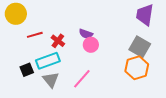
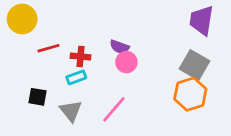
red cross: (58, 41) -> (81, 57), turned -32
cyan rectangle: (48, 61) -> (76, 77), moved, size x0.6
black square: (27, 70) -> (37, 97), turned 32

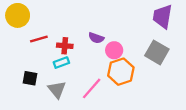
pink circle: (126, 62) -> (114, 50), moved
orange hexagon: (190, 94) -> (121, 72), moved

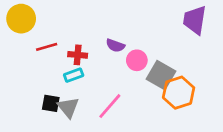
gray square: (157, 52) -> (161, 75), moved
orange hexagon: (121, 72) -> (179, 93), moved
black square: (30, 78) -> (51, 103), moved

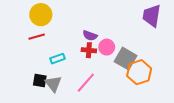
yellow circle: (21, 19) -> (41, 15), moved
red cross: (78, 55) -> (89, 50), moved

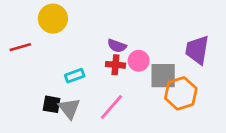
purple trapezoid: (152, 16) -> (197, 50), moved
red line: (37, 37) -> (20, 47), moved
gray square: (126, 59) -> (163, 76), turned -30

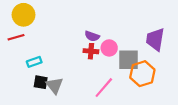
yellow circle: (53, 19) -> (24, 15), moved
cyan rectangle: (75, 76) -> (34, 62), moved
pink line: (111, 107) -> (104, 88), moved

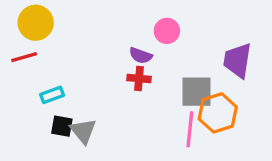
pink circle: (109, 48) -> (167, 31), moved
pink line: (104, 88) -> (190, 129), moved, turned -35

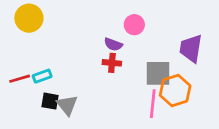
red line: (24, 57) -> (20, 79), moved

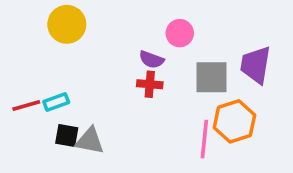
yellow circle: (29, 18) -> (67, 24), moved
gray square: (158, 73) -> (211, 77), moved
gray triangle: (67, 105) -> (90, 141), turned -40

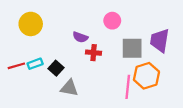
yellow circle: (67, 24) -> (31, 24), moved
purple semicircle: (151, 60) -> (80, 37), moved
black square: (67, 135) -> (56, 68), moved, turned 32
gray triangle: (90, 141) -> (69, 88), moved

